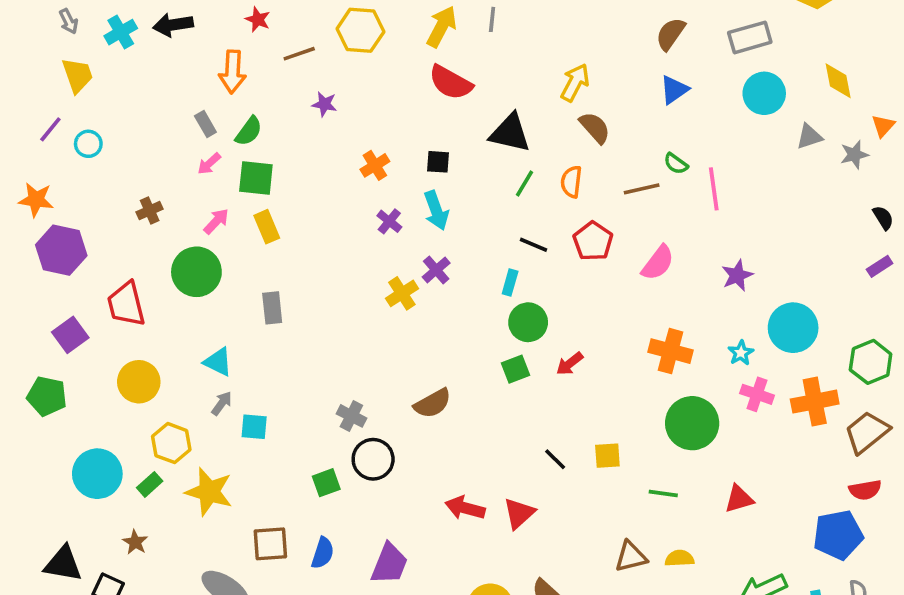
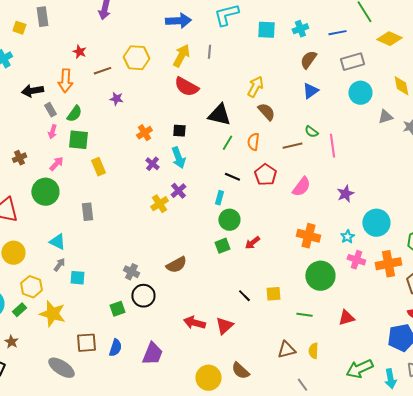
black arrow: (173, 25) -> (32, 91), moved
pink arrow: (209, 164) -> (52, 132), turned -32
yellow rectangle: (267, 227) -> (98, 167), moved
yellow semicircle: (679, 558) -> (313, 351), turned -84

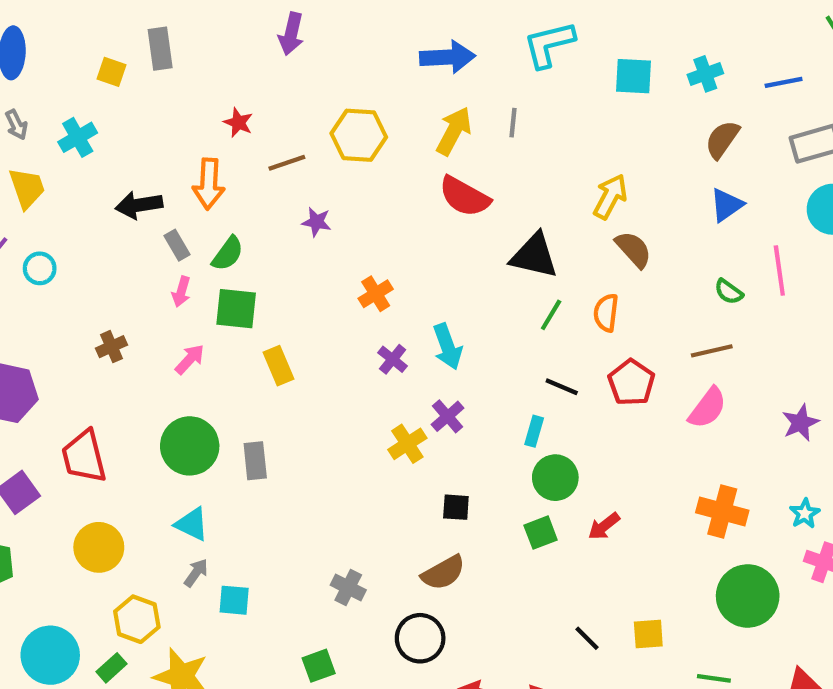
black square: (179, 131) -> (456, 507), moved
brown line: (292, 146) -> (712, 351), moved
pink line: (332, 146) -> (779, 271), moved
green circle: (45, 192) -> (190, 446), moved
black circle: (143, 296) -> (420, 638), moved

